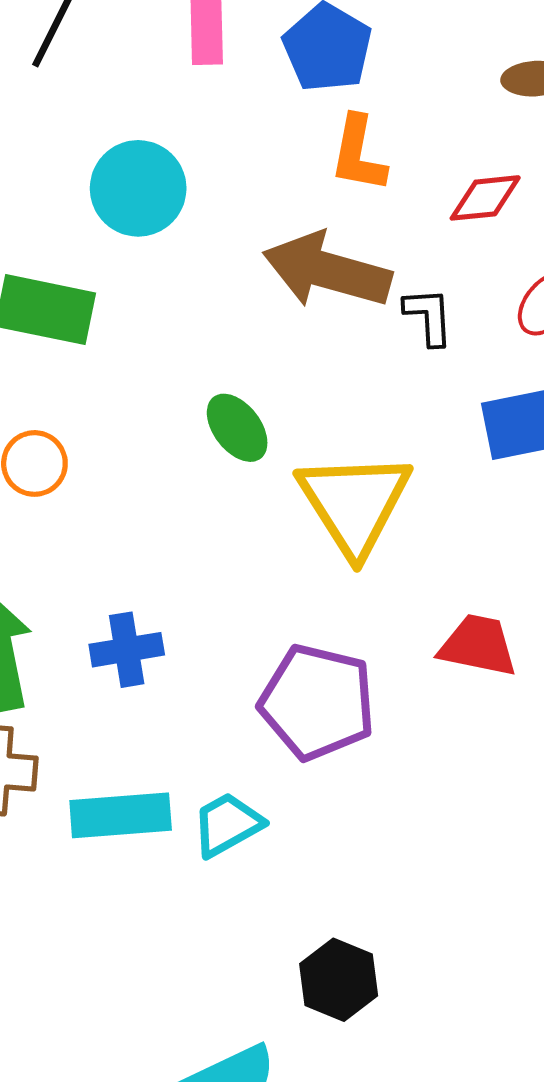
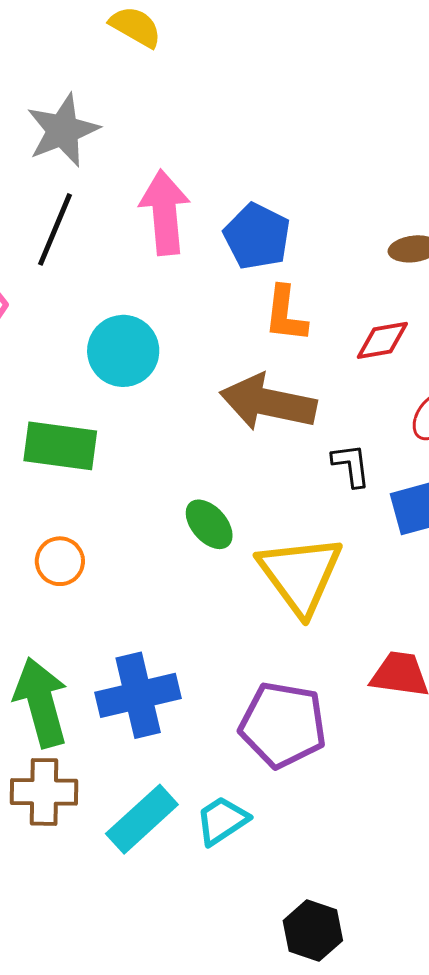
black L-shape: (429, 316) -> (351, 465), moved
blue cross: (127, 650) -> (138, 695), size x1.5
cyan rectangle: (121, 815) -> (142, 819), turned -34

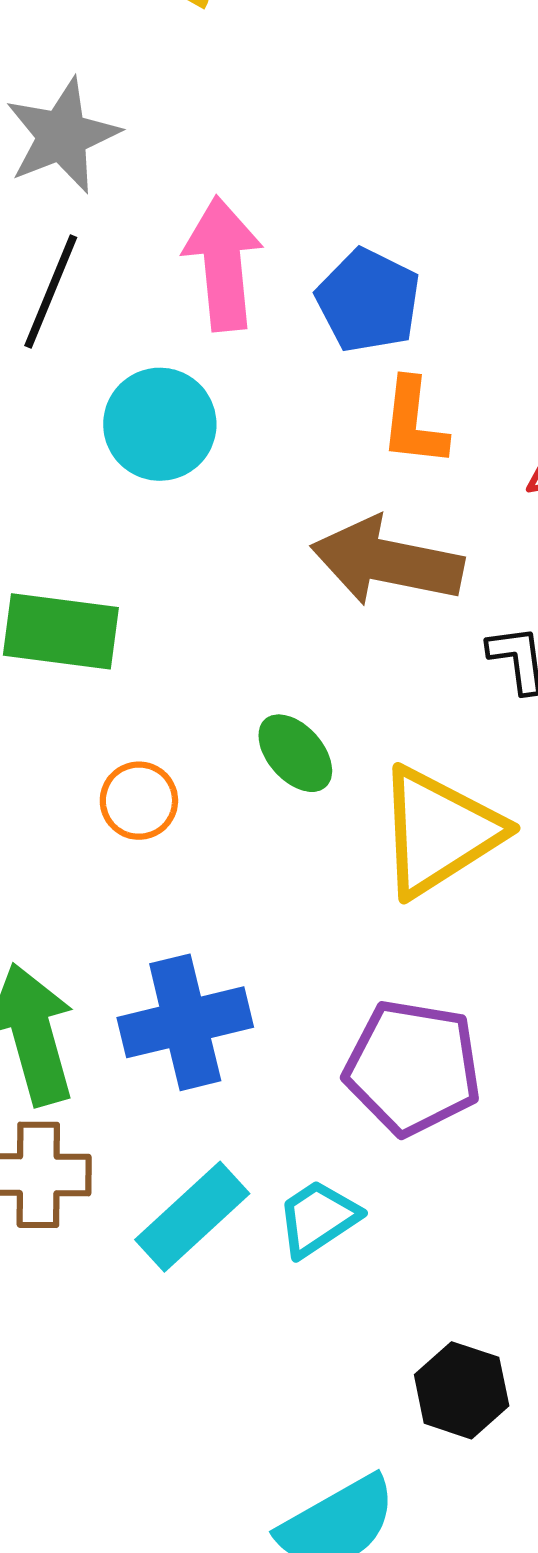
cyan circle: (123, 351) -> (160, 424), moved
orange circle: (60, 561) -> (139, 801), moved
yellow triangle: (300, 575) -> (439, 831), turned 34

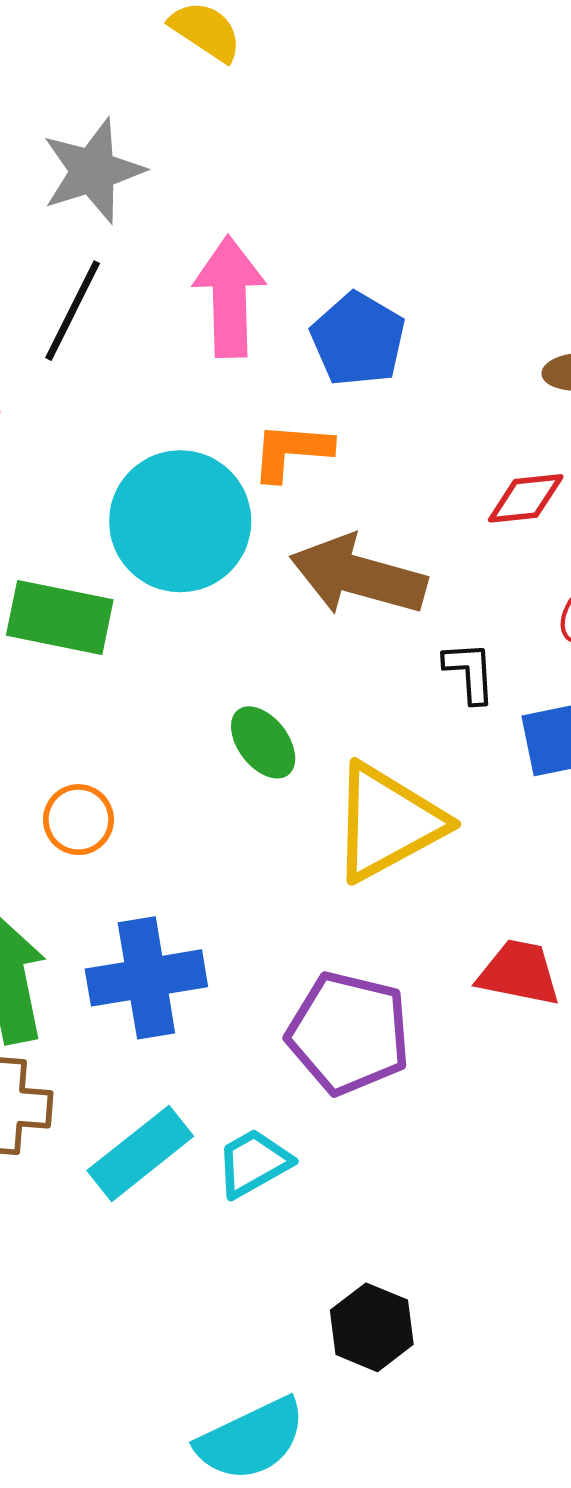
orange L-shape: (414, 422) -> (291, 451), moved, turned 84
cyan circle: (160, 424) -> (180, 521), moved, size x1.4
orange circle: (139, 801) -> (78, 820), moved

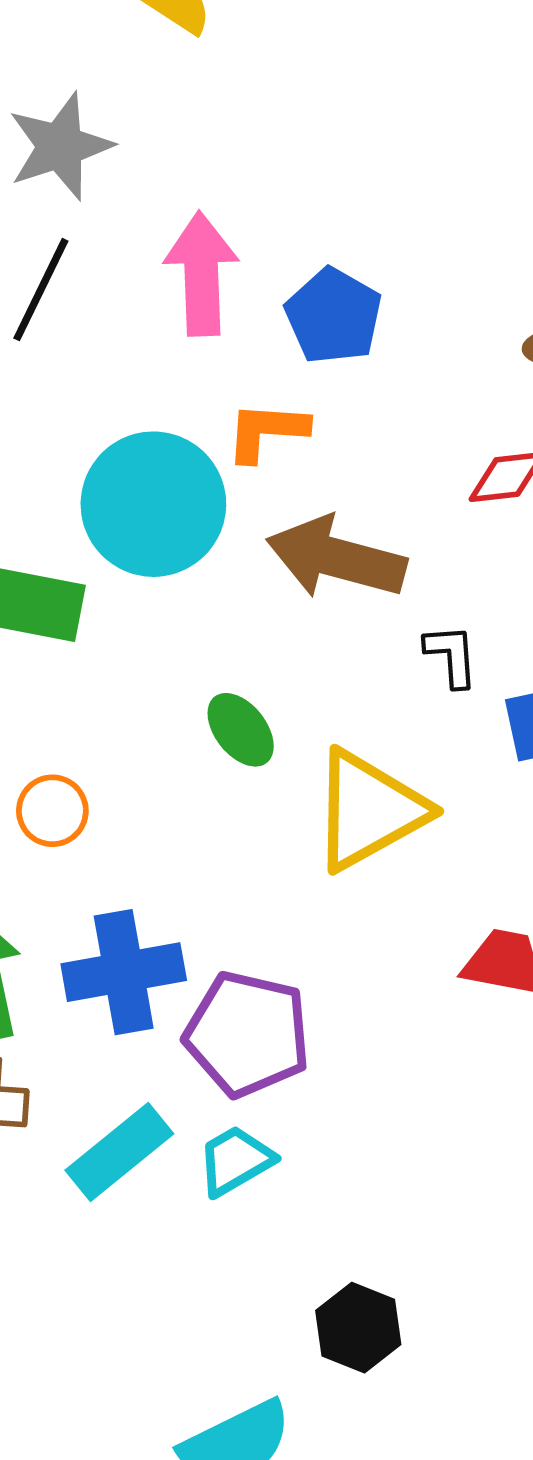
purple pentagon: (349, 1033) -> (247, 1034), moved

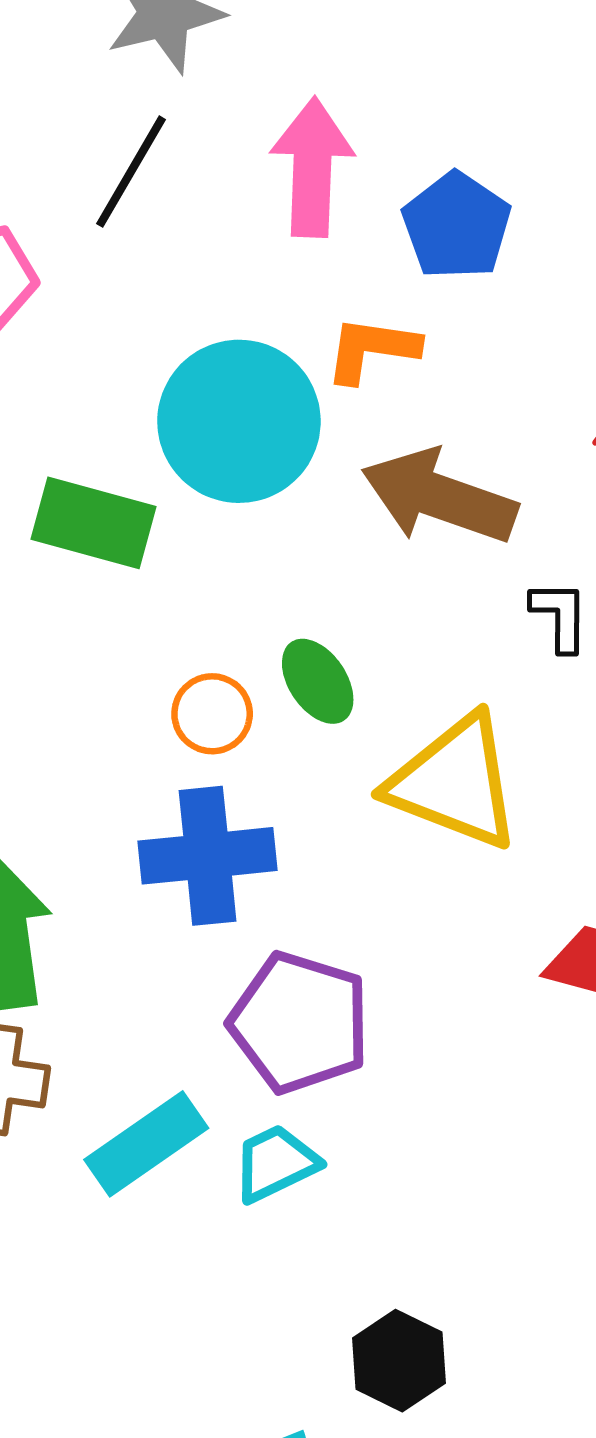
yellow triangle: (369, 810) -> (455, 782), turned 46
orange circle: (52, 811) -> (212, 714), moved
blue cross: (124, 972) -> (208, 856), moved

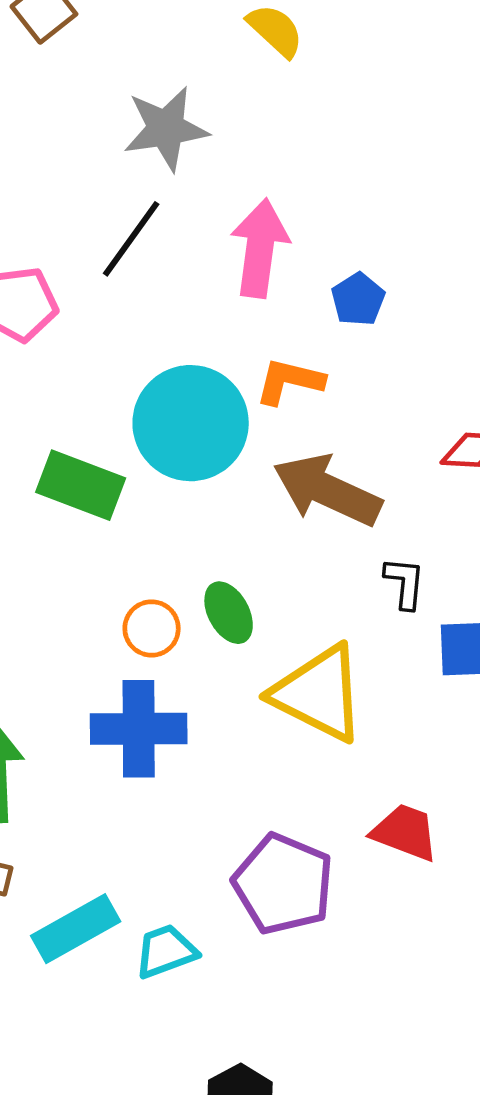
blue pentagon: (457, 226) -> (358, 299), size x0.7
purple pentagon: (300, 1023) -> (283, 884), moved

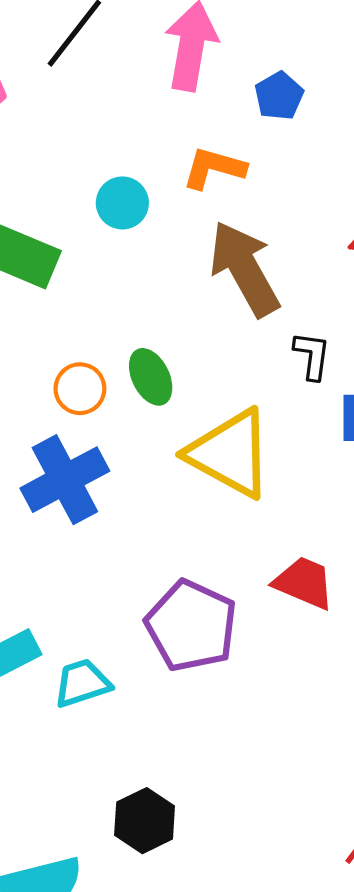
cyan circle: (191, 423) -> (122, 203), size x0.5
brown arrow: (327, 490) -> (245, 269), turned 34
blue cross: (139, 729) -> (65, 480), turned -30

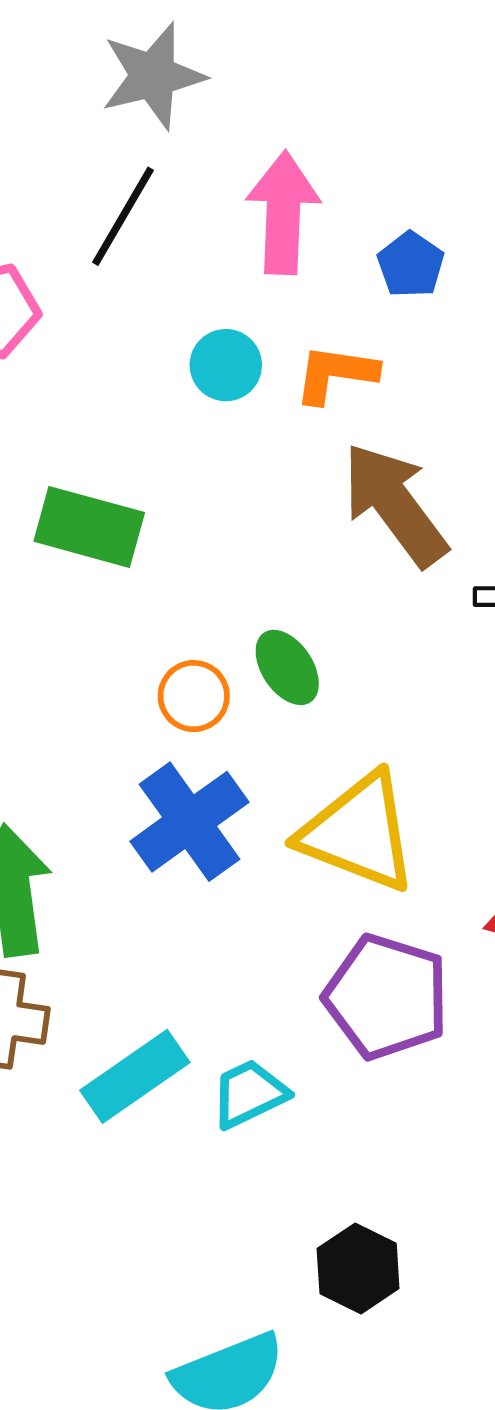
cyan circle: (122, 203) -> (226, 365), moved
yellow triangle: (230, 453) -> (359, 833), moved

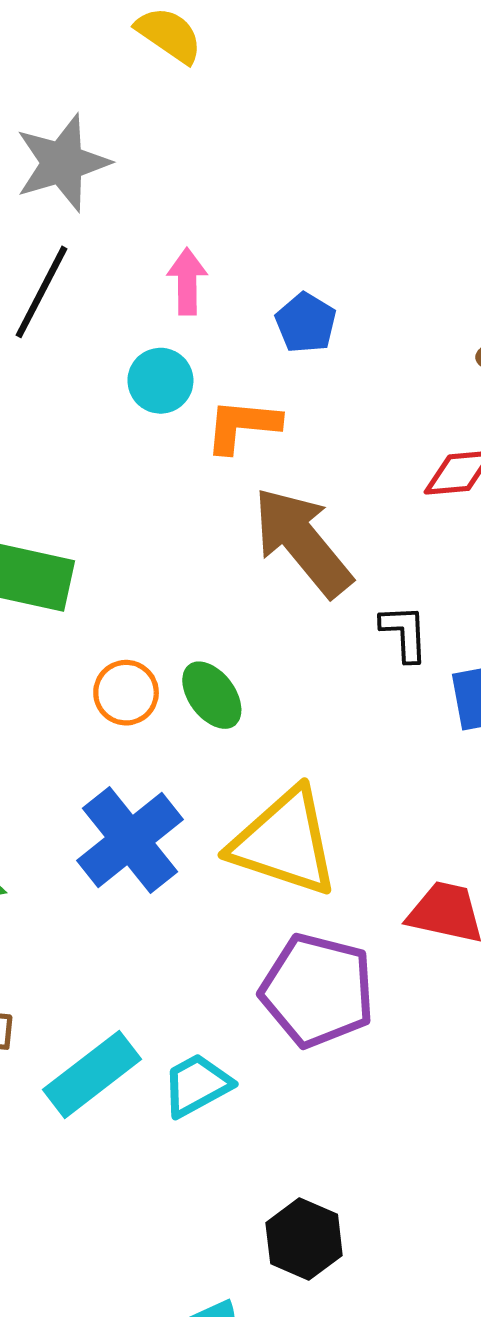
pink arrow: (283, 213) -> (187, 281), size x0.6
cyan circle: (226, 365) -> (160, 381), moved
orange circle: (194, 696) -> (126, 693), moved

